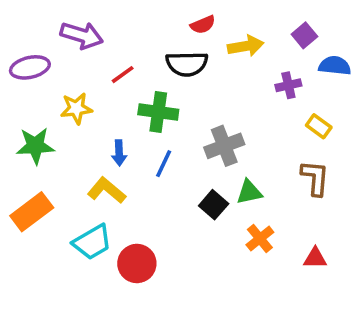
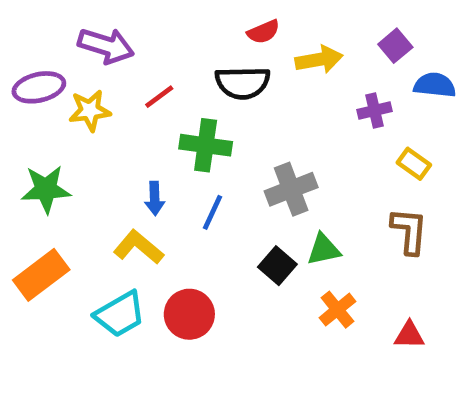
yellow star: (76, 108) -> (90, 111), moved
red circle: (137, 263) -> (189, 314), moved

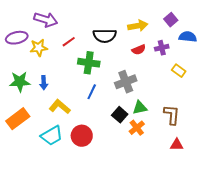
red semicircle: (263, 32) -> (139, 50), moved
blue arrow: (155, 198) -> (44, 83), moved
brown L-shape: (409, 231) -> (172, 115), moved
orange cross: (337, 310) -> (137, 128), moved

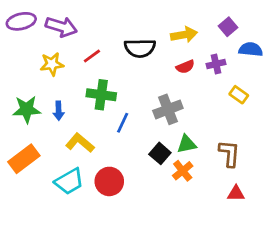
purple ellipse: (17, 38) -> (21, 21), moved
green cross: (89, 63) -> (101, 95), moved

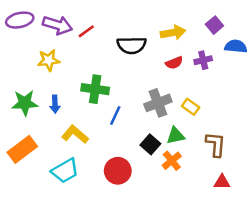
red line: (92, 56) -> (86, 31), moved
yellow rectangle: (239, 95) -> (191, 107), moved
red circle: (109, 181) -> (118, 171), moved

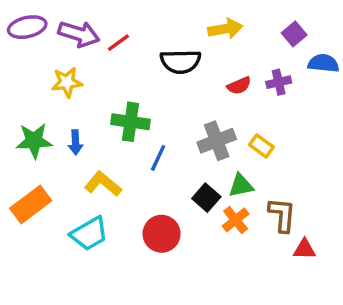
yellow arrow: (173, 33) -> (225, 29), moved
brown L-shape: (216, 144) -> (282, 215), moved

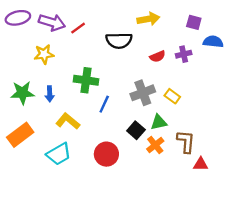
purple square: (294, 34) -> (194, 22), turned -35

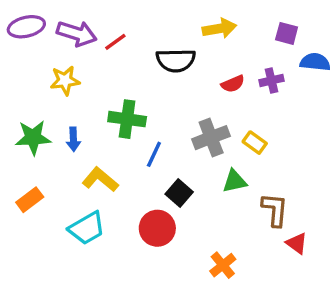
black square: (136, 130) -> (179, 193), moved
orange rectangle: (20, 135) -> (30, 200), size x0.7
orange cross: (155, 145) -> (223, 265), moved
red triangle: (201, 164) -> (297, 243), turned 35

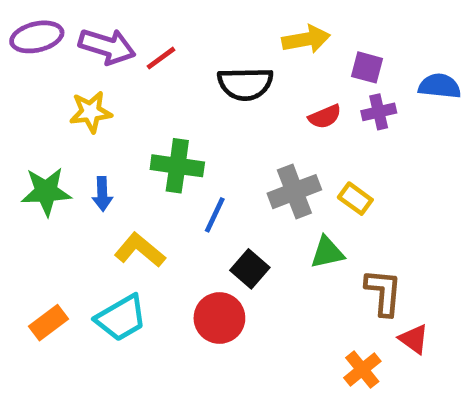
purple square: (287, 33) -> (367, 67), moved
orange rectangle: (30, 200) -> (48, 323), moved
orange cross: (223, 265) -> (362, 370), moved

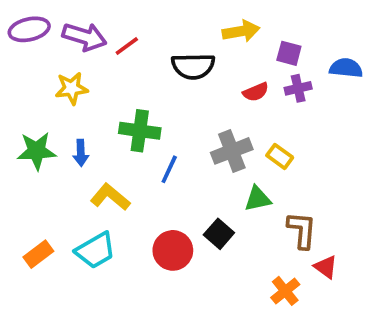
black square: (250, 269) -> (219, 234), moved

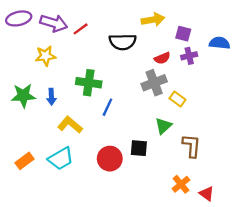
gray cross: (232, 151) -> (154, 83), moved
green triangle: (258, 199) -> (163, 126), turned -30
black square: (219, 234) -> (139, 148), turned -36
red triangle: (326, 267) -> (207, 194), moved

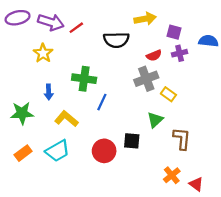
yellow star: (46, 56) -> (43, 53), turned -30
green star: (23, 96) -> (22, 113), moved

